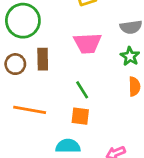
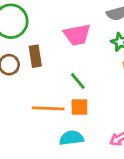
orange line: (30, 110) -> (48, 108), moved

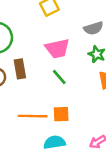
green line: (78, 81) -> (59, 77), moved

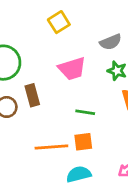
green line: (59, 77) -> (85, 112), moved, turned -35

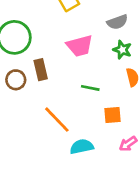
orange square: (83, 142) -> (112, 115), moved
orange line: (51, 147) -> (57, 120), turned 48

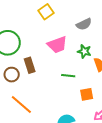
green star: (122, 50) -> (84, 51), moved
orange line: (57, 120) -> (21, 105), moved

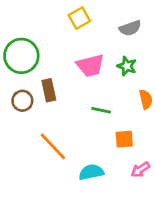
gray semicircle: (84, 24) -> (130, 28), moved
green star: (84, 51) -> (127, 66), moved
orange line: (21, 105) -> (53, 146), moved

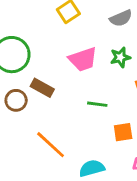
green star: (127, 66) -> (120, 57), turned -30
brown rectangle: (49, 90) -> (42, 88), turned -45

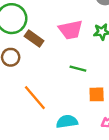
brown rectangle: (42, 88) -> (34, 39), moved

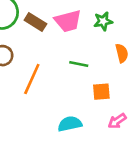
brown rectangle: (34, 39) -> (35, 22), moved
orange line: (35, 98) -> (32, 79), moved, turned 68

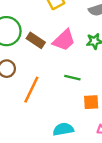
pink trapezoid: (68, 21) -> (64, 40), turned -30

